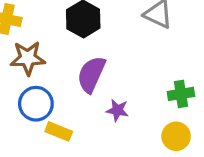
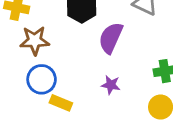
purple semicircle: (91, 74) -> (111, 38), moved

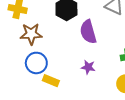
purple semicircle: (111, 38) -> (88, 32), turned -40

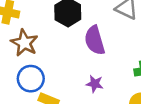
brown star: (31, 34) -> (24, 43), turned 30

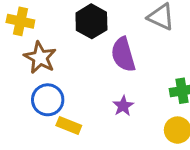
purple star: (95, 84) -> (123, 106), turned 30

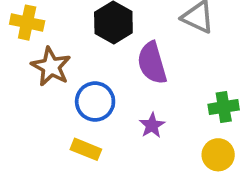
blue circle: (48, 100) -> (95, 102), moved

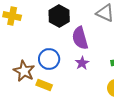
brown star: (51, 67) -> (24, 71), moved
purple star: (152, 125) -> (82, 63), moved

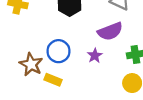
purple semicircle: (80, 38) -> (110, 31), moved, turned -95

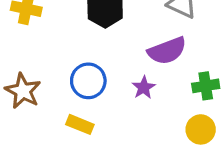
brown star: (31, 64) -> (23, 91), moved

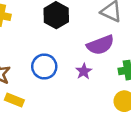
yellow rectangle: (80, 124) -> (14, 100), moved

